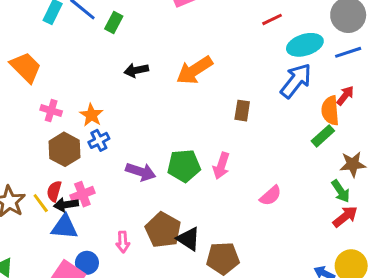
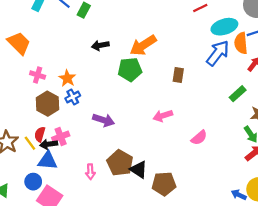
orange semicircle: (330, 111) -> (241, 43), moved
green pentagon: (184, 166) -> (130, 70), moved
pink arrow: (221, 166) -> (163, 116), turned 54
blue circle: (87, 263) -> (33, 182), moved

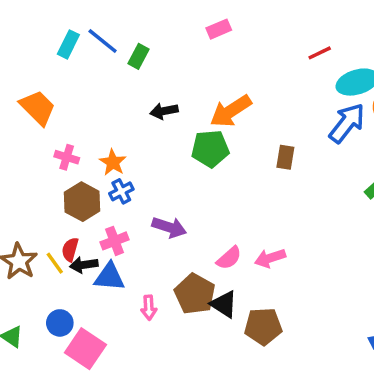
pink arrow: (163, 116) -> (270, 258), moved
pink cross: (61, 137) -> (115, 241), moved
pink semicircle: (199, 138) -> (229, 258), moved
blue triangle: (47, 161) -> (109, 277), moved

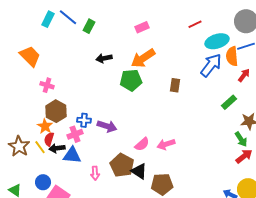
pink rectangle: (219, 29) -> (142, 27), moved
orange star: (113, 162) -> (45, 126), moved
blue cross: (121, 191) -> (84, 120), moved, turned 32

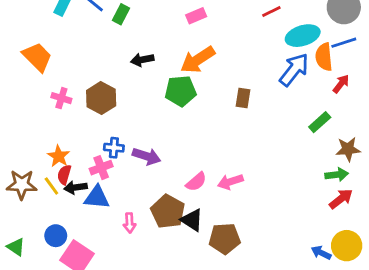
brown hexagon: (56, 111) -> (101, 98), moved
green arrow: (241, 139) -> (337, 175), turned -63
brown star: (19, 146) -> (22, 185), turned -30

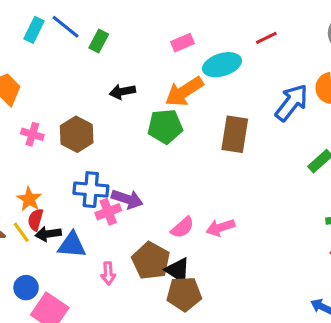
cyan ellipse: (303, 36) -> (222, 65), moved
brown rectangle: (243, 98) -> (235, 134), size x1.6
blue cross: (114, 148) -> (91, 190), size x1.5
pink cross: (101, 168) -> (108, 212), moved
brown pentagon: (225, 239) -> (184, 294), moved

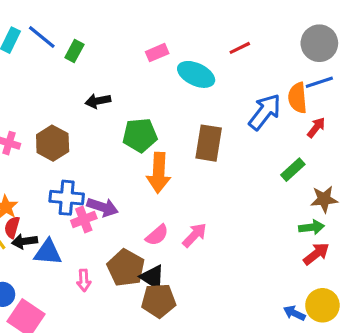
cyan ellipse: (222, 65) -> (196, 74), turned 42
orange arrow: (184, 92) -> (159, 173), moved, turned -54
pink arrow: (220, 228) -> (195, 235), turned 152

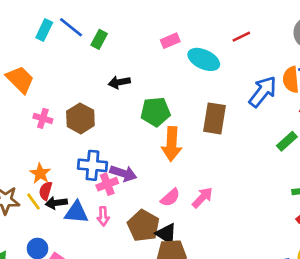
pink arrow: (84, 280) -> (103, 216), moved

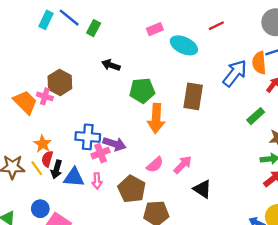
orange trapezoid: (20, 80) -> (25, 102), moved
black arrow: (119, 82) -> (111, 65), turned 30
brown hexagon: (80, 118) -> (60, 82), moved
black arrow: (56, 203) -> (56, 169), turned -66
black triangle: (166, 234) -> (202, 189), moved

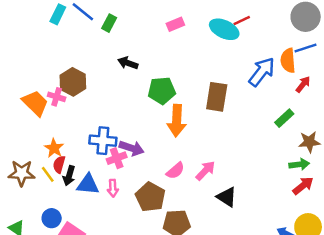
cyan ellipse: (184, 45) -> (224, 29), moved

